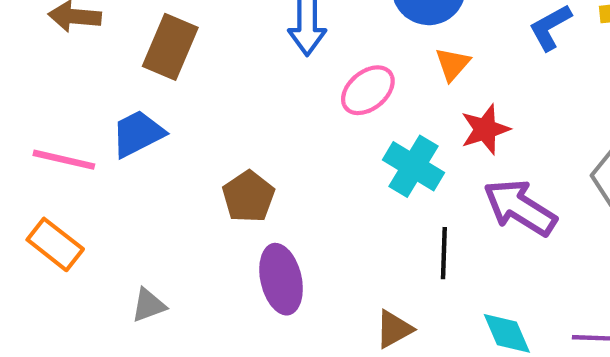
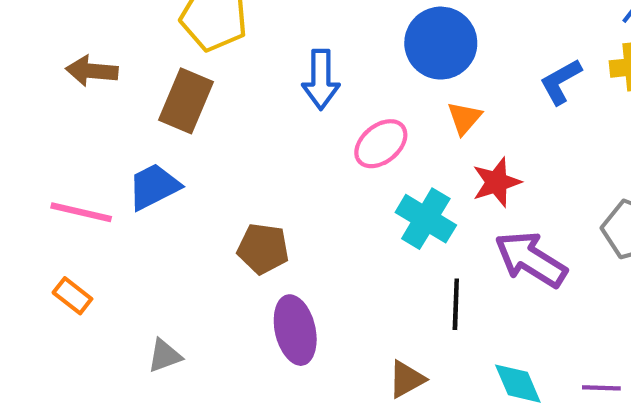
brown pentagon: (248, 197) -> (263, 249), turned -30
orange rectangle: (55, 244) -> (72, 296), size x0.7

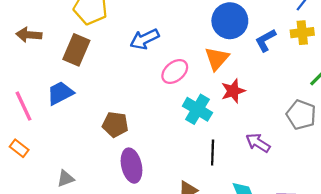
blue circle: (441, 43) -> (230, 21), moved
blue arrow: (321, 79) -> (144, 39), turned 64
orange triangle: (464, 118) -> (217, 59), size x1.4
pink line: (81, 212) -> (23, 106), turned 52
purple arrow: (531, 259) -> (258, 143), moved, size x0.7

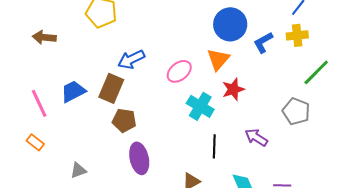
blue arrow: (144, 39) -> (131, 59), moved
brown rectangle: (76, 50) -> (111, 88), moved

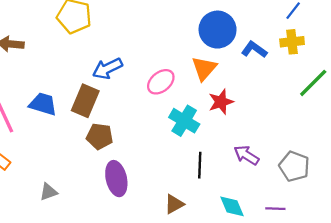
blue L-shape: (263, 42) -> (254, 50), turned 65
blue trapezoid: (73, 91) -> (43, 104), turned 44
gray pentagon: (296, 111) -> (294, 166), moved

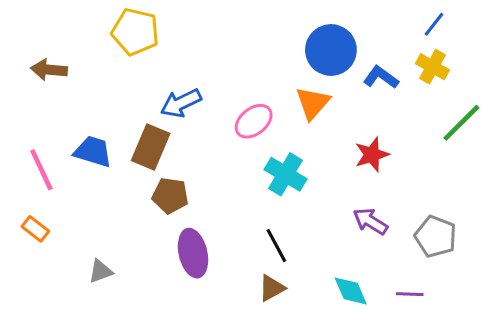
yellow cross: (292, 42) -> (433, 67), turned 35
red star: (221, 102) -> (372, 155), moved
black line: (200, 165) -> (276, 246), moved, turned -30

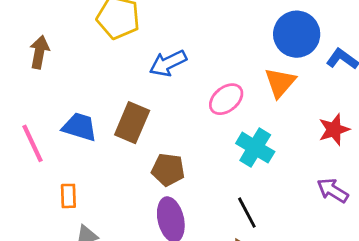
brown arrow: (49, 70) -> (39, 52), turned 96
blue arrow: (181, 103) -> (168, 63), moved
brown pentagon: (170, 196) -> (168, 170), moved
orange rectangle: (35, 229) -> (68, 196), moved, turned 50

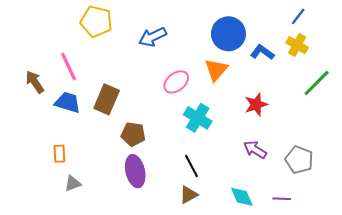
brown arrow: (39, 52) -> (35, 82), moved, turned -45
blue arrow: (168, 63) -> (153, 37), moved
pink line: (32, 143) -> (69, 67), moved

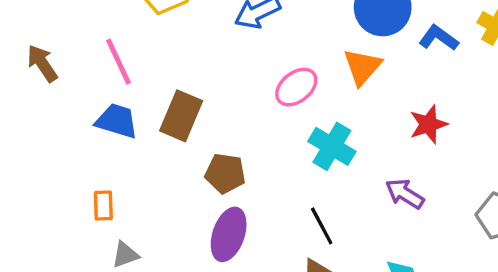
brown arrow: (35, 82) -> (42, 63), moved
purple arrow: (255, 150) -> (405, 194), moved
purple ellipse: (135, 171) -> (229, 234), turned 32

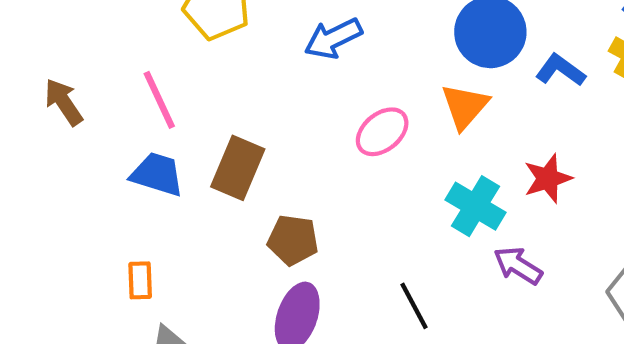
cyan cross: (332, 146) -> (475, 206), moved

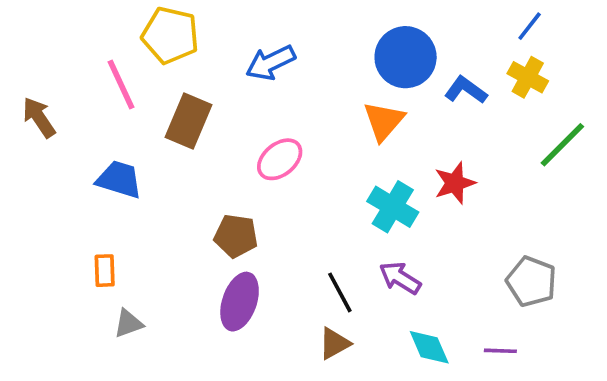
pink line: (159, 100) -> (121, 85), moved
pink ellipse: (382, 132) -> (280, 159), moved
brown rectangle: (238, 168) -> (188, 121), moved
purple arrow: (518, 266) -> (400, 278), moved

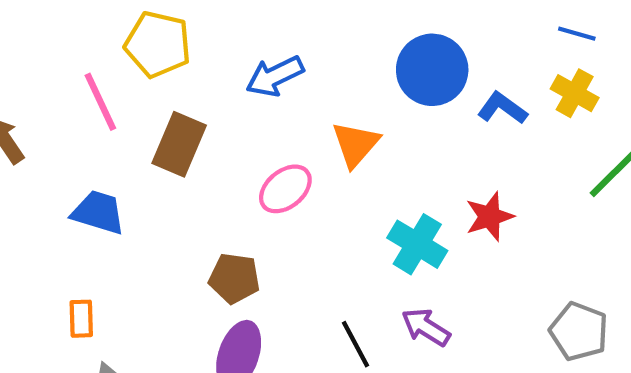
blue line: (530, 26) -> (577, 34), turned 68
orange triangle: (384, 121) -> (356, 144), moved

